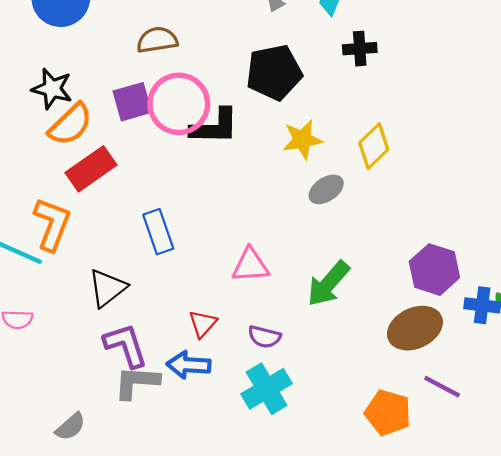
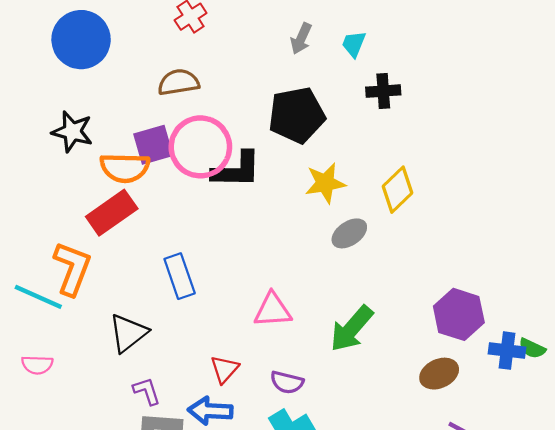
orange semicircle: (70, 124) -> (125, 168), moved, turned 45
brown ellipse: (415, 328) -> (439, 374), size x0.7
purple L-shape: (126, 345) -> (147, 391), size x0.6

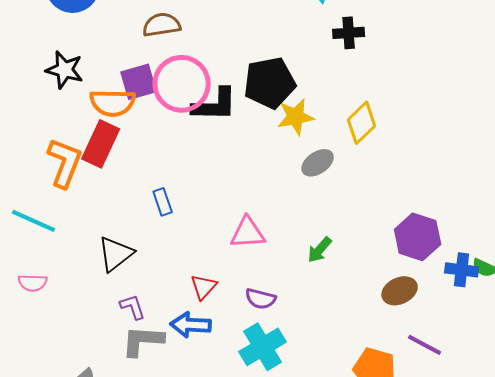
black pentagon: (297, 115) -> (270, 83), moved
red rectangle: (112, 213) -> (101, 144), turned -30
orange L-shape: (72, 268) -> (65, 163), moved
blue rectangle: (180, 276) -> (163, 202), size x0.7
green arrow: (352, 329) -> (320, 250), size x0.6

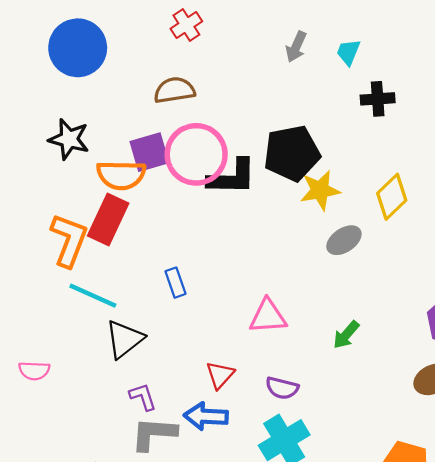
cyan line: (34, 221) -> (93, 296), moved

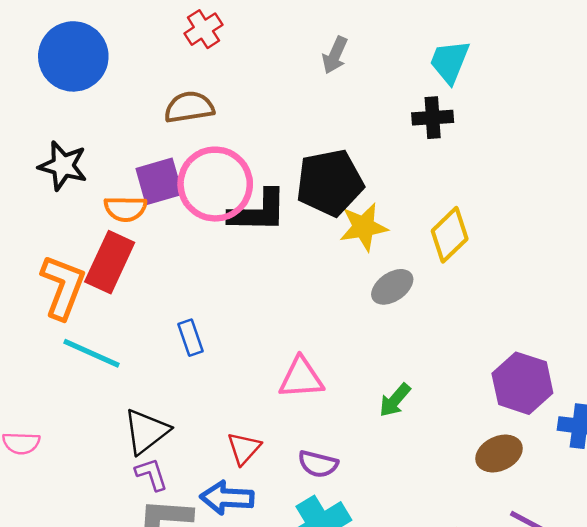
cyan trapezoid: (348, 52) -> (450, 62), moved, size x1.4
orange semicircle: (121, 175) -> (125, 209), size x0.7
black triangle: (124, 339) -> (146, 431), moved

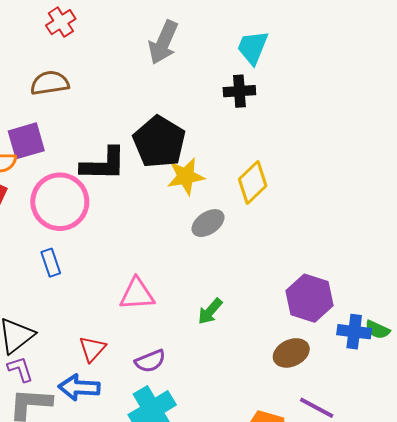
gray arrow: (335, 55) -> (163, 42), size x1.5
black pentagon: (330, 183) -> (159, 142), turned -30
pink circle: (215, 184) -> (60, 202), moved
purple semicircle: (318, 464) -> (150, 361), turned -36

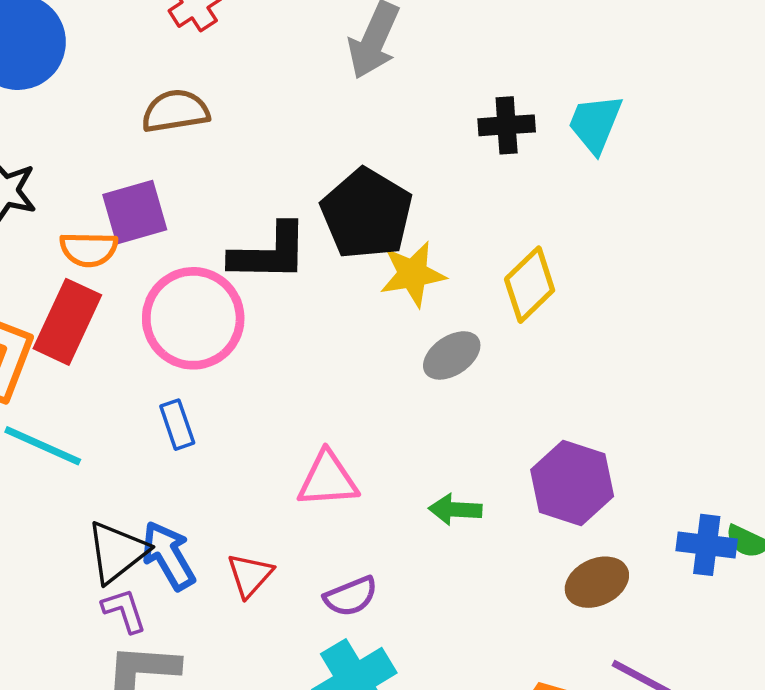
cyan trapezoid: (253, 47) -> (595, 124), moved
purple hexagon: (309, 298) -> (572, 483), moved
green arrow: (210, 311) -> (455, 510), turned 52
blue arrow: (79, 387) -> (168, 556), moved, turned 57

